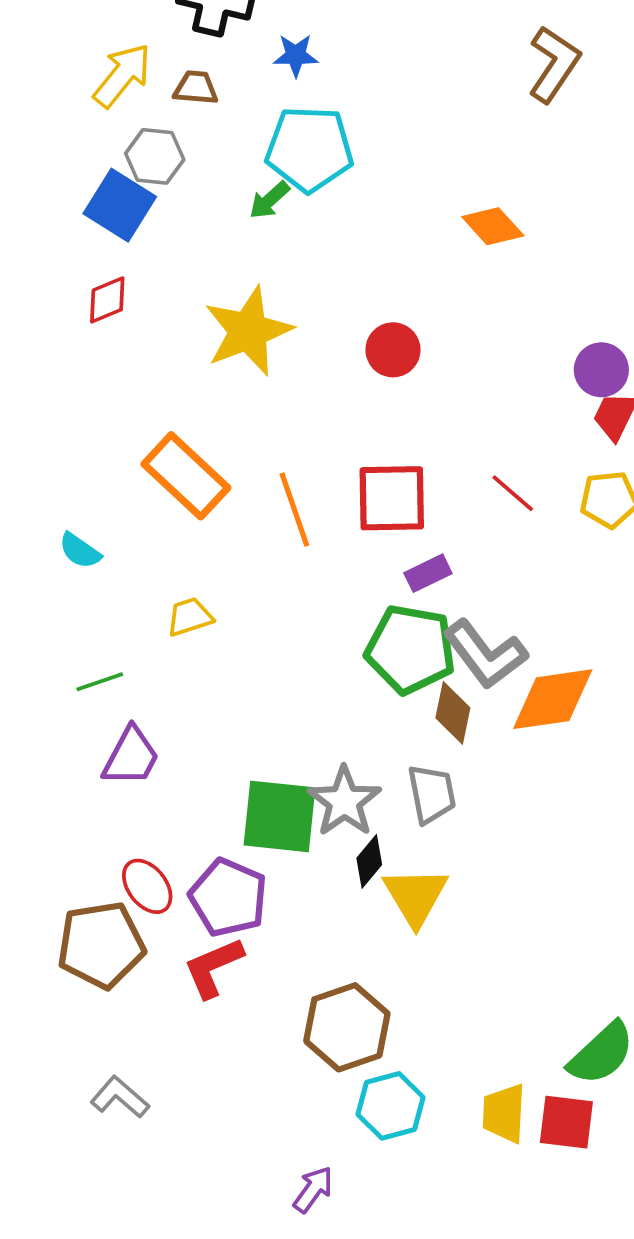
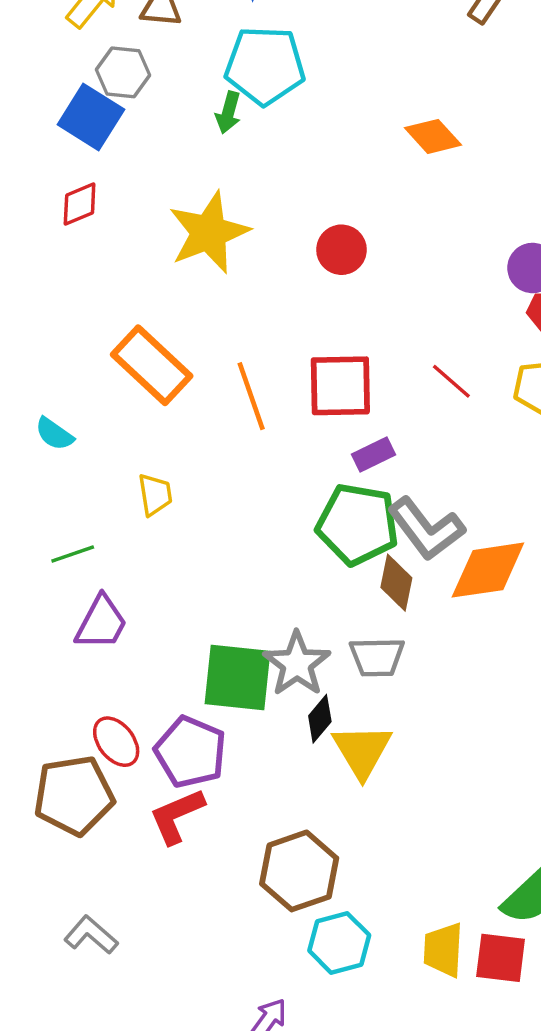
green arrow: (269, 200) -> (228, 112), turned -33
yellow trapezoid: (190, 617) -> (155, 495), turned 99
gray trapezoid: (432, 794) -> (377, 657), turned 100

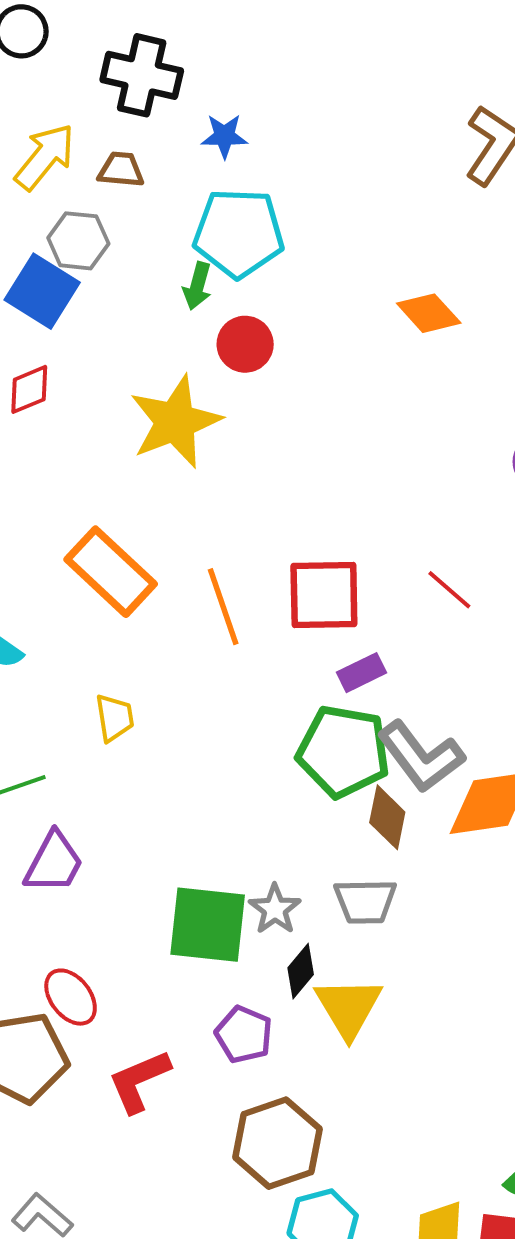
red circle: (342, 250) -> (245, 344), moved
gray star: (297, 664) -> (275, 909), size x0.7
purple pentagon: (191, 752) -> (244, 1034), moved, size x0.7

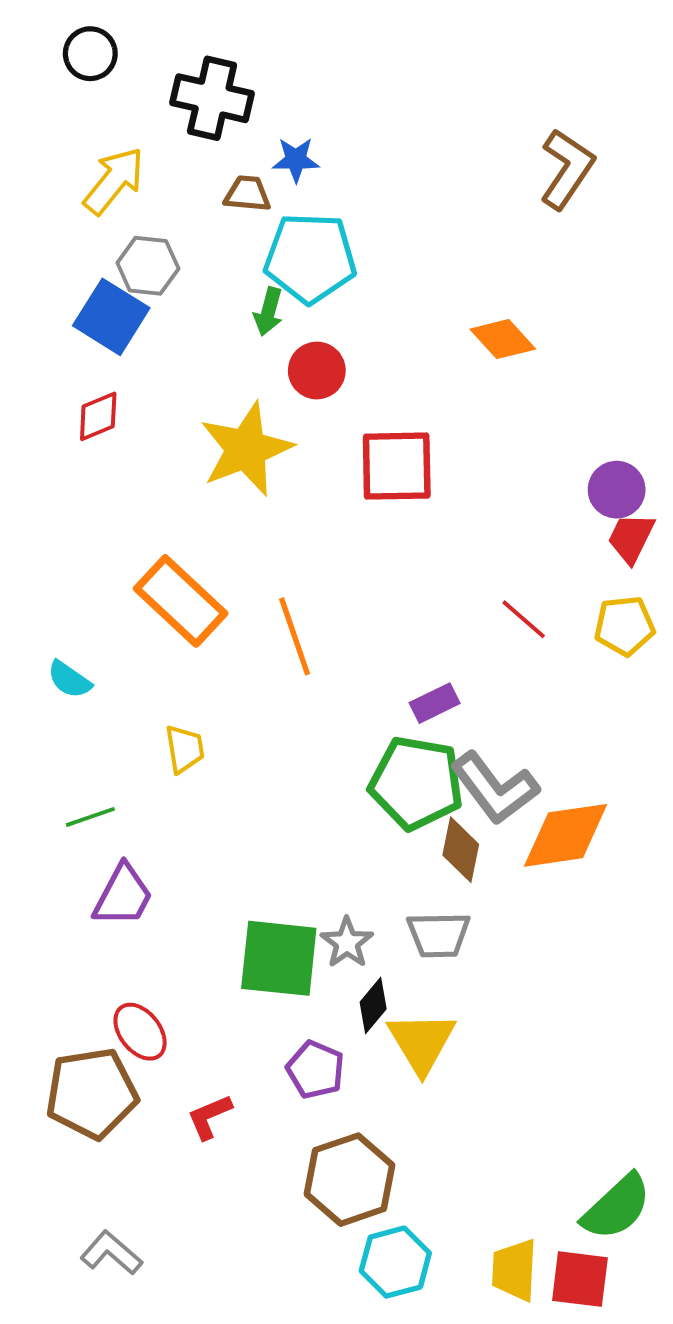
brown trapezoid: (121, 170) -> (247, 194), moved
red square: (324, 595) -> (397, 466), moved
red L-shape: (139, 1081) -> (209, 1117), size x0.7

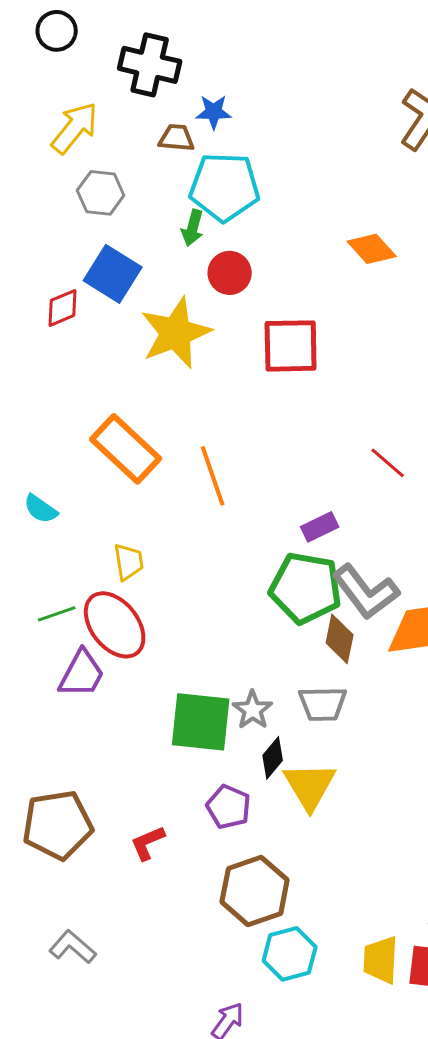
blue square: (111, 317) -> (113, 274), moved
red ellipse: (140, 1032) -> (115, 625), moved, size x1.5

